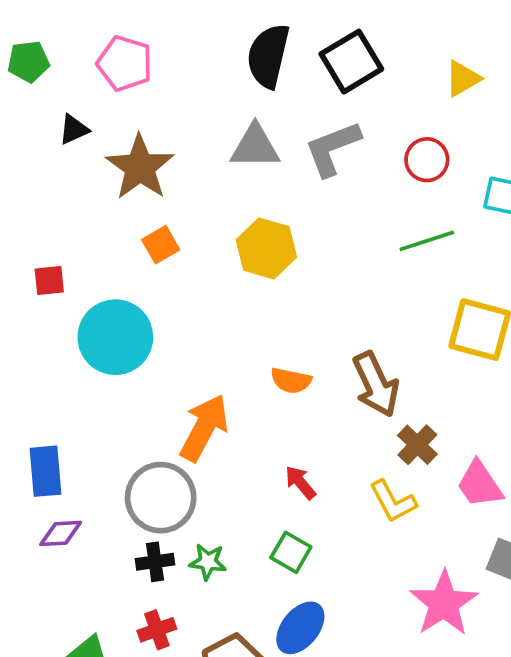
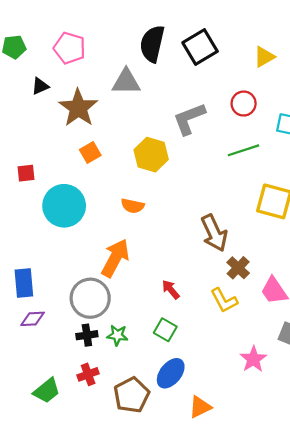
gray triangle: (255, 146) -> (126, 82), moved
gray L-shape: (332, 148) -> (189, 119), moved
orange semicircle: (291, 381) -> (133, 206), moved
pink star: (444, 603) -> (253, 359), size x0.7

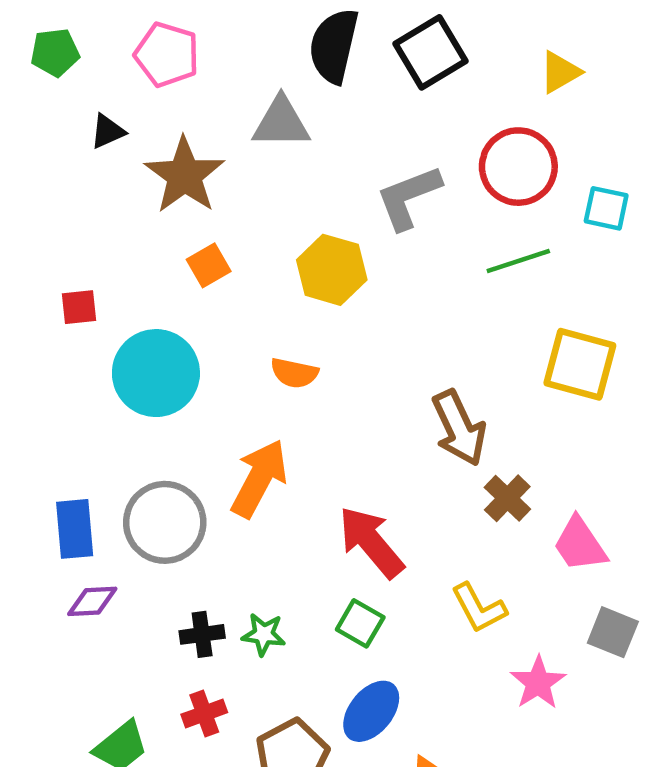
red circle: (244, 104) -> (518, 167), size x1.5
red arrow: (171, 290) -> (371, 542), size x1.8
gray circle: (90, 298) -> (165, 522), moved
yellow L-shape: (224, 300) -> (479, 608), moved

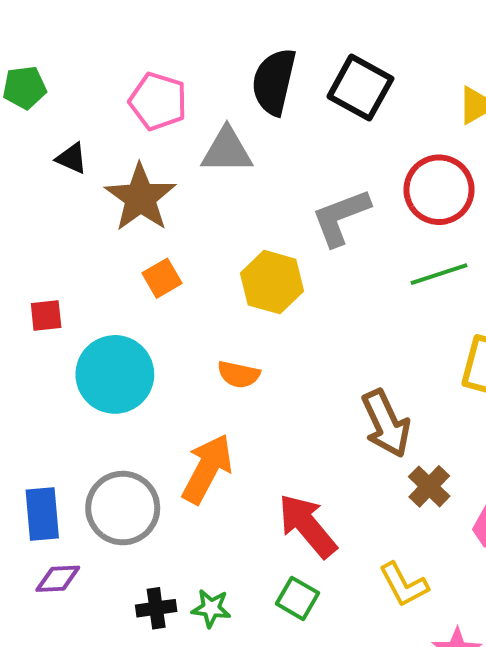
black square: (430, 52) -> (360, 88), turned -30
pink pentagon: (167, 55) -> (158, 101), moved
black triangle: (108, 131) -> (72, 158), turned 48

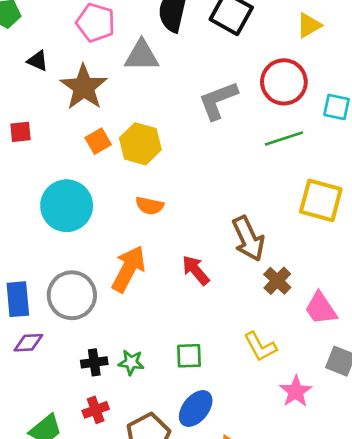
yellow hexagon: (272, 282) -> (140, 144), moved
red square: (46, 315) -> (21, 132), moved
red arrow: (307, 526) -> (196, 270), moved, size x0.7
green square: (298, 598) -> (189, 356), turned -32

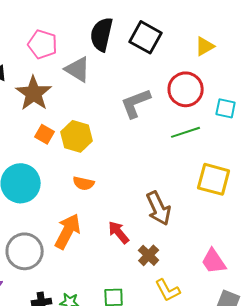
gray triangle: (142, 56) -> (78, 69), turned 32
orange square: (98, 141) -> (45, 134), turned -30
brown cross: (277, 281) -> (149, 255), moved

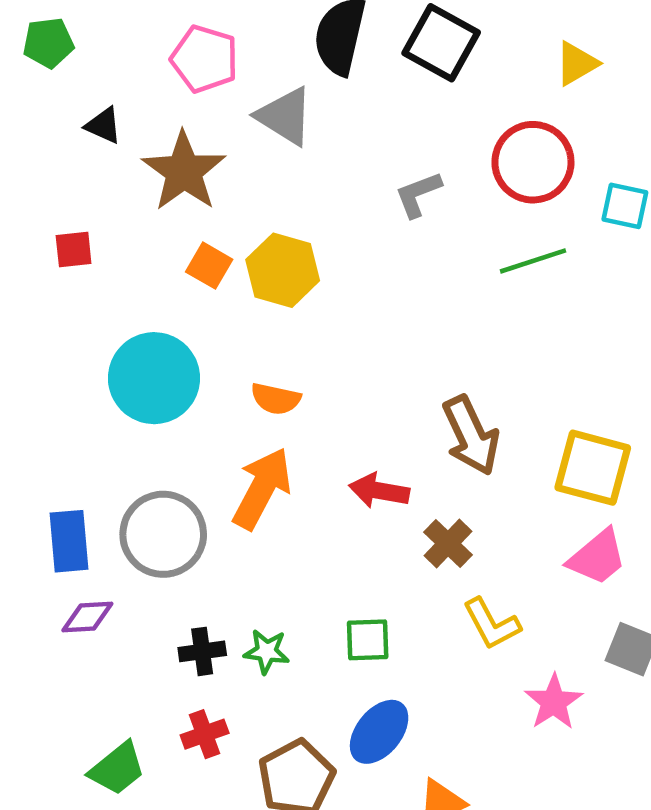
gray L-shape: (136, 103) -> (418, 194), size x0.7
yellow square: (214, 179) -> (593, 468), moved
orange semicircle: (84, 183) -> (276, 399), moved
red arrow: (119, 232) -> (379, 491), turned -40
pink trapezoid: (214, 261) -> (597, 557), turned -96

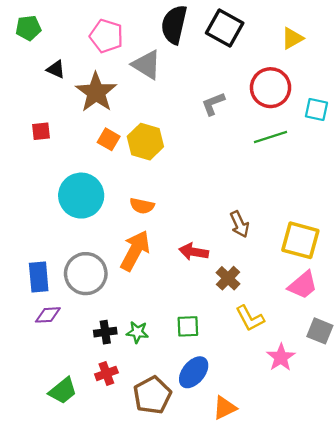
brown arrow: (471, 436) -> (240, 224), size x0.7

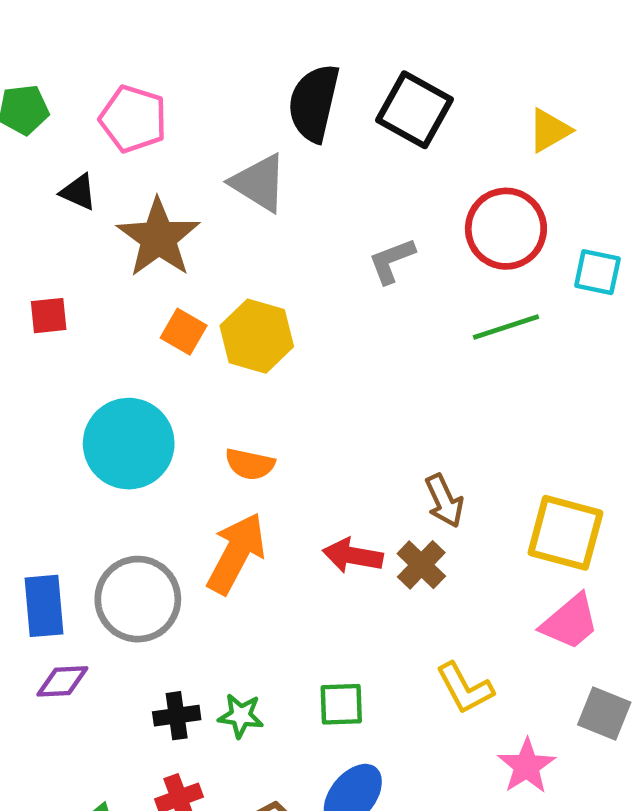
pink pentagon: (106, 36) -> (133, 119), moved
brown cross: (228, 278) -> (421, 565), moved

